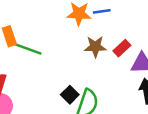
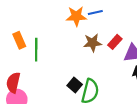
green line: (28, 49) -> (36, 50), turned 75

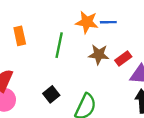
green line: (36, 50) -> (59, 45), moved
black square: (75, 85) -> (51, 94), moved

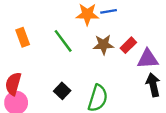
green line: (59, 45) -> (63, 41), turned -40

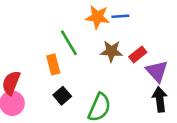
orange rectangle: (23, 37) -> (53, 64), moved
purple triangle: (148, 59) -> (157, 71), turned 45

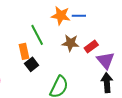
black square: (62, 96) -> (32, 64), moved

